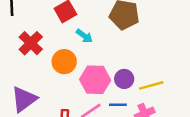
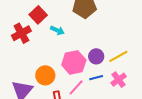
red cross: (31, 43) -> (21, 33), moved, turned 30
orange circle: (64, 62) -> (45, 75), moved

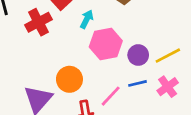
cyan arrow: (57, 30) -> (87, 19), turned -88
pink hexagon: (74, 62) -> (106, 44), moved

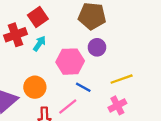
cyan arrow: (87, 19) -> (39, 43), moved
purple circle: (138, 55) -> (97, 47), moved
blue line: (137, 83) -> (83, 87), moved, turned 35

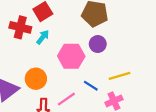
red cross: (16, 35) -> (20, 27), turned 30
blue line: (83, 87) -> (91, 86), moved

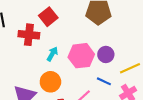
cyan arrow: (43, 37) -> (52, 54), moved
purple circle: (98, 44) -> (106, 54), moved

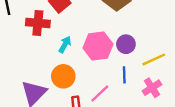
blue line: (104, 81) -> (124, 75), turned 64

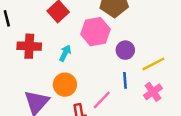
red cross: (38, 23) -> (29, 46), moved
pink hexagon: (98, 46) -> (95, 32), moved

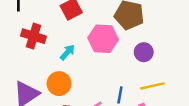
purple circle: (125, 50) -> (144, 52), moved

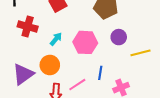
pink hexagon: (103, 39) -> (85, 42), moved
yellow line: (153, 86) -> (140, 53), moved

